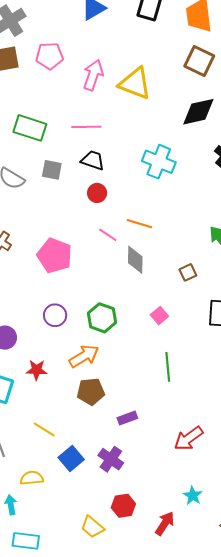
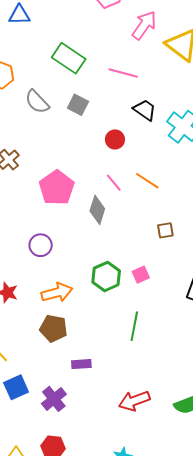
black trapezoid: (93, 160) -> (145, 110), moved
gray diamond: (135, 260) -> (97, 210), moved
brown square: (188, 272) -> (165, 230), moved
green hexagon: (102, 318) -> (106, 276), moved

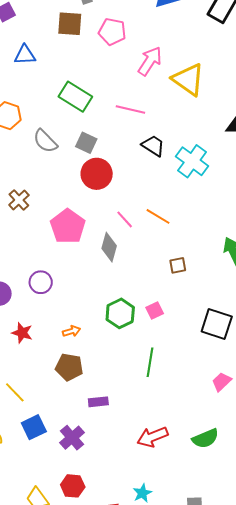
red circle: (115, 139) -> (97, 174), moved, size x1.6
purple circle: (41, 245) -> (41, 282), moved
orange arrow: (57, 293) -> (71, 331), size x0.6

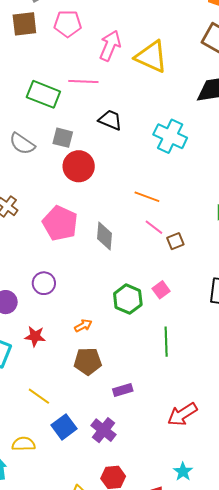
pink line: (130, 110) -> (83, 81), moved
black trapezoid: (153, 146) -> (110, 120), moved
pink line: (125, 219) -> (154, 227), moved

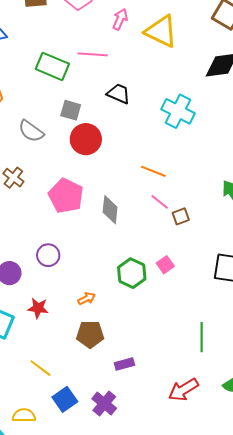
pink arrow: (110, 46) -> (120, 19), size x0.7
gray semicircle: (22, 144) -> (31, 131), moved
green line: (166, 342) -> (202, 337), moved

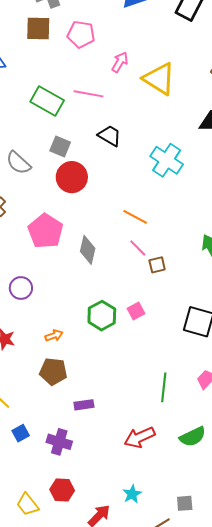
blue square: (65, 399) -> (21, 433), size x0.7
purple cross: (104, 403) -> (59, 442), turned -30

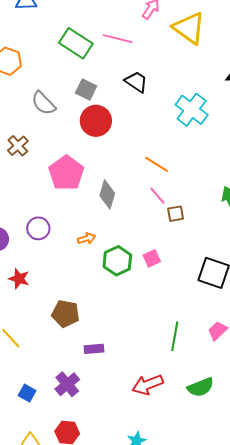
orange arrow: (54, 335) -> (87, 238), moved
blue square: (21, 433) -> (27, 393), moved, turned -36
purple cross: (59, 442) -> (67, 384), turned 30

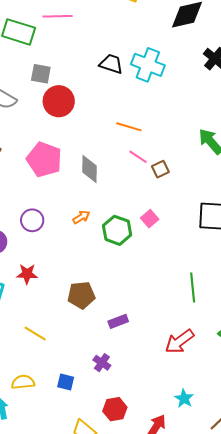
black trapezoid: (136, 82) -> (111, 64), moved
purple cross: (67, 384) -> (102, 363), size x0.7

